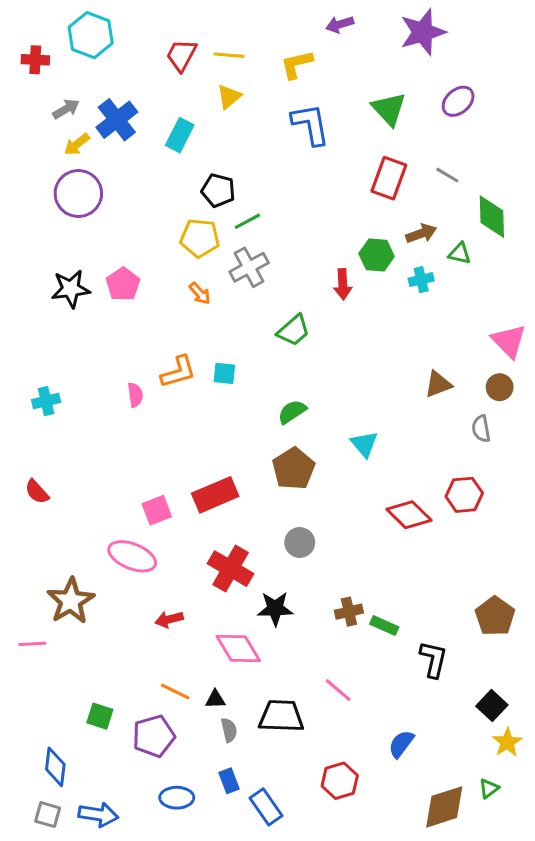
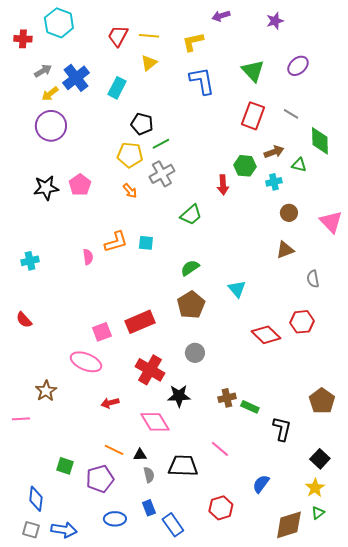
purple star: (423, 32) -> (275, 21), size x0.6
brown circle: (500, 387) -> (289, 213), moved
brown star: (71, 601) -> (46, 391), size x0.7
yellow star: (507, 742) -> (315, 488), moved

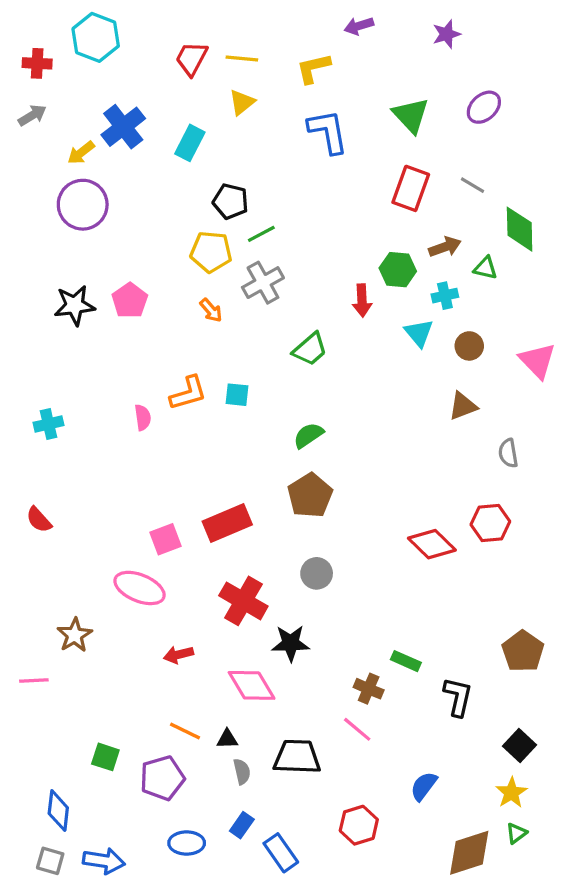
gray arrow: (43, 71) -> (32, 115), moved
cyan triangle: (237, 289) -> (419, 333), moved
brown cross: (227, 398) -> (369, 689), moved, turned 36
blue rectangle: (149, 508) -> (242, 825), turned 56

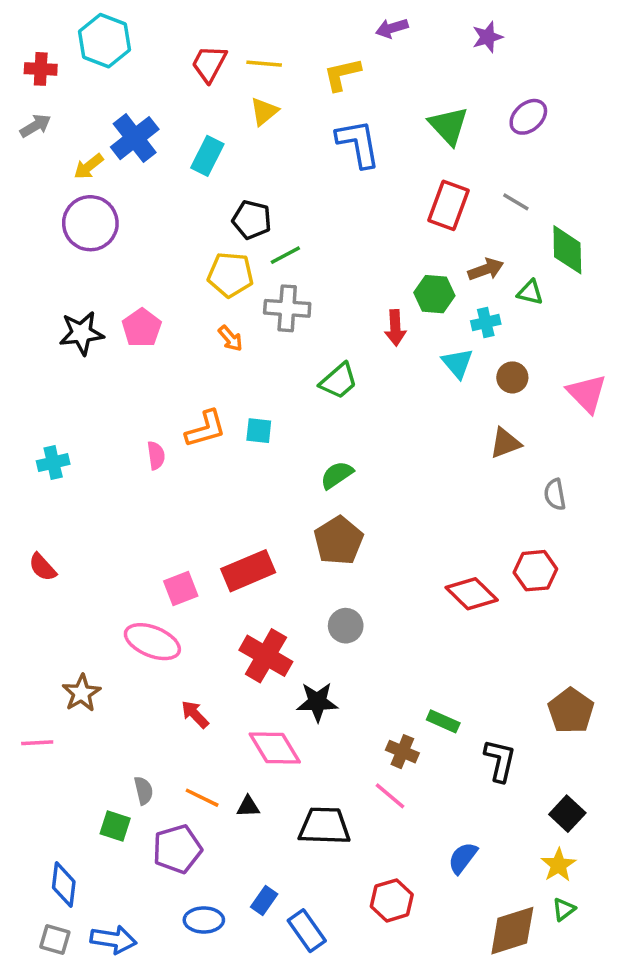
gray cross: (263, 283) -> (287, 308), turned 33
red arrow: (178, 655) -> (195, 714), turned 60
gray semicircle: (242, 772) -> (144, 791), moved

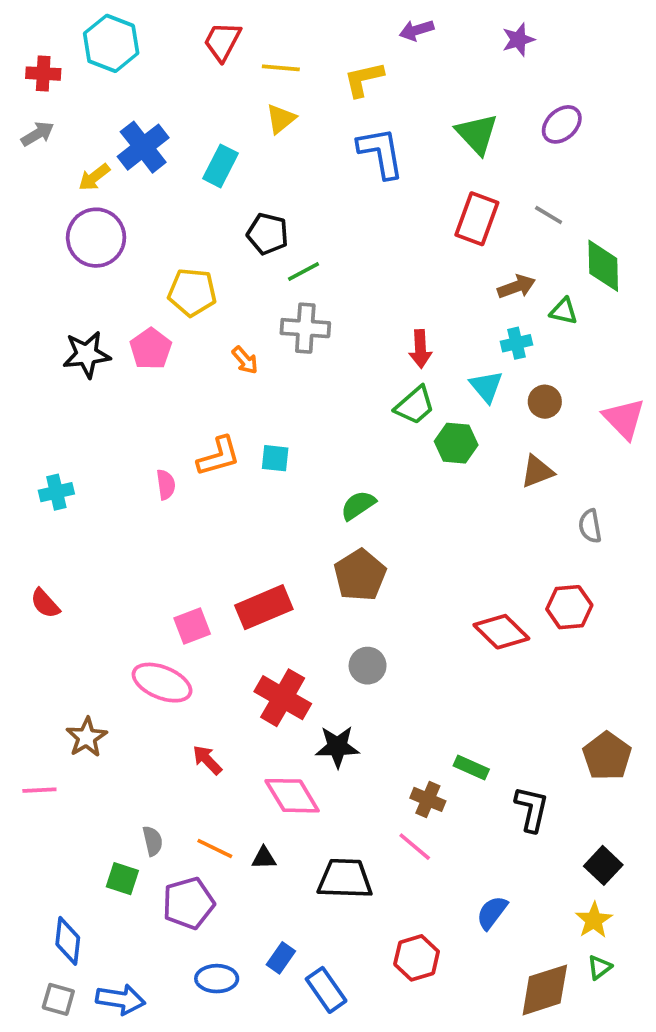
red trapezoid: (209, 64) -> (222, 41), moved
yellow pentagon: (230, 275) -> (192, 292), moved
green hexagon: (434, 294) -> (456, 443), moved
green trapezoid: (339, 381) -> (415, 405), moved

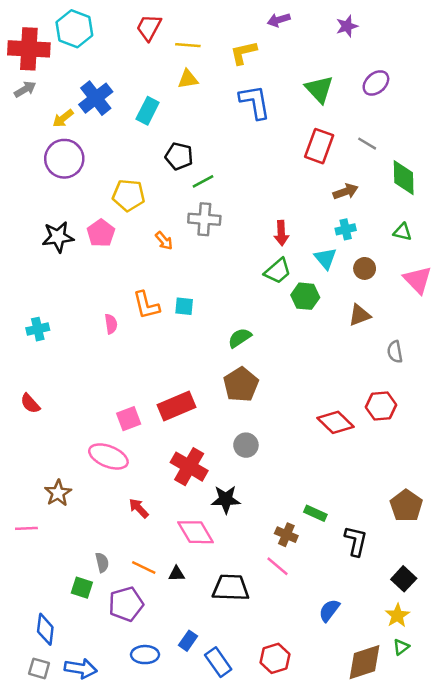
red cross: (43, 74) -> (29, 49), size x1.8
yellow triangle: (281, 119) -> (188, 79), turned 30
green triangle: (564, 311) -> (402, 232), moved
orange L-shape: (219, 456) -> (146, 305), turned 92
red hexagon: (417, 958) -> (275, 658), moved

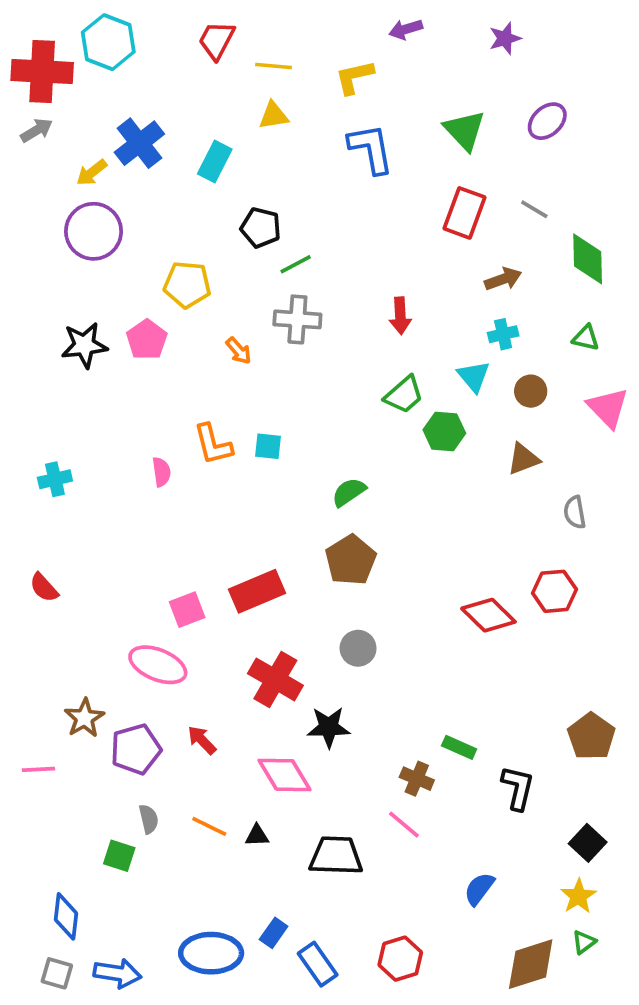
red arrow: (281, 233) -> (400, 316), moved
purple pentagon: (126, 604) -> (136, 749), moved
blue ellipse: (145, 655) -> (211, 953), size x1.5

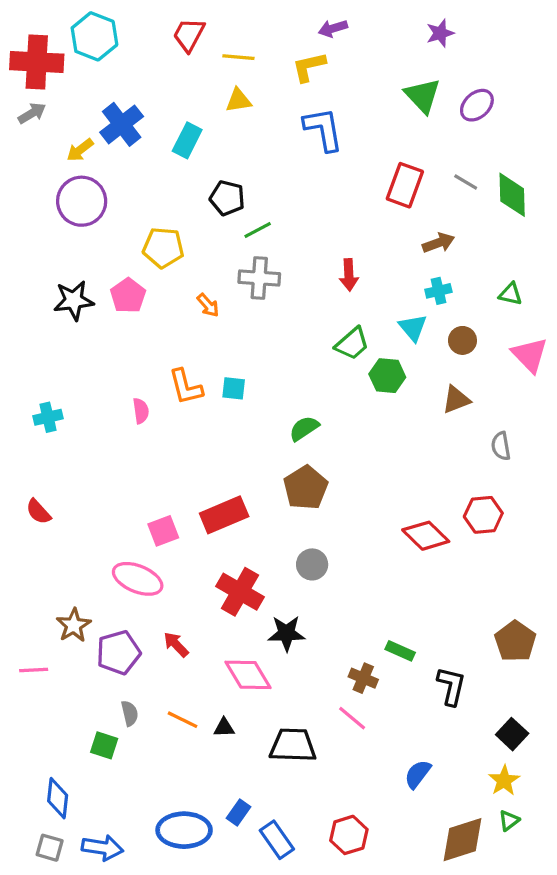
purple arrow: (406, 29) -> (333, 28), moved
green triangle: (465, 130) -> (422, 96), moved
green diamond: (588, 259) -> (512, 195), moved

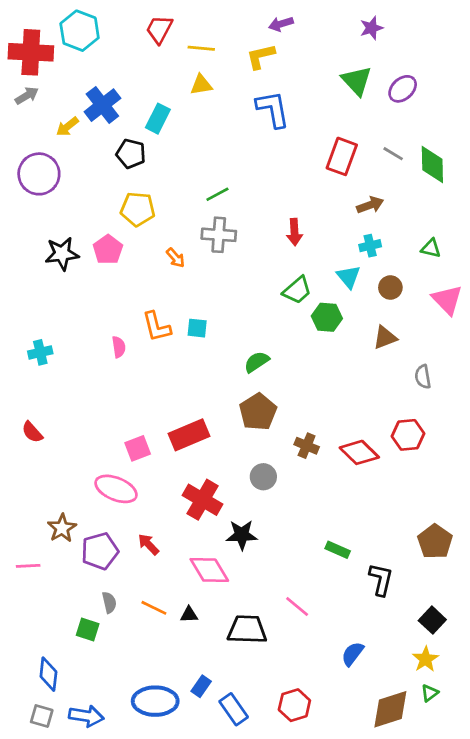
black pentagon: (227, 198) -> (131, 154), moved
purple circle: (82, 201) -> (39, 174), moved
brown cross: (363, 678) -> (307, 446), moved

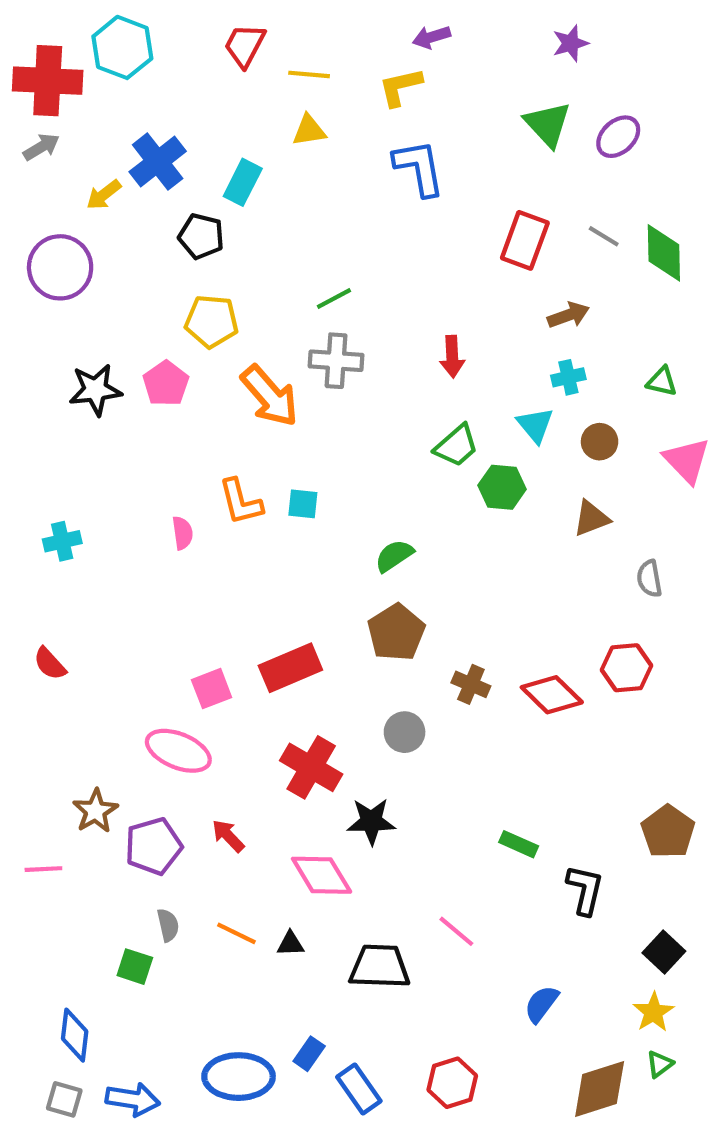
orange arrow: (175, 258) -> (270, 396), size x2.0

